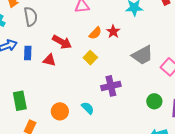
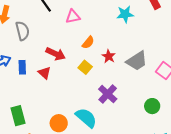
red star: (113, 32) -> (109, 56), moved
red triangle: (49, 60) -> (44, 73), turned 32
purple cross: (111, 86) -> (108, 94), turned -30
cyan semicircle: (88, 108) -> (86, 118), size x1.6

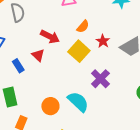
blue rectangle: (22, 67) -> (18, 66), moved, turned -32
yellow square: (85, 67) -> (79, 51), size x1.5

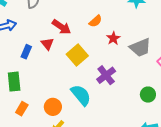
yellow square: (79, 51) -> (77, 55), moved
blue rectangle: (18, 66) -> (26, 52), turned 48
orange circle: (50, 106) -> (53, 107), moved

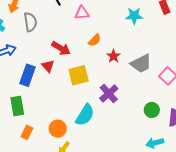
blue rectangle: (26, 52) -> (28, 75), size x1.5
yellow square: (77, 55) -> (79, 75), turned 30
cyan semicircle: (81, 95) -> (85, 115), turned 75

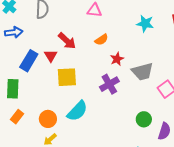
yellow square: (79, 75) -> (67, 77), moved
purple cross: (109, 94) -> (109, 84), moved

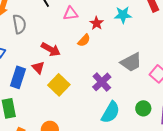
red star: (117, 59) -> (97, 23), moved
yellow square: (67, 77) -> (59, 85), turned -30
cyan semicircle: (77, 111) -> (111, 112), moved

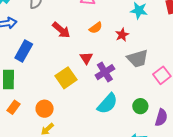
red star: (97, 23) -> (122, 35), moved
red triangle: (38, 68) -> (86, 58), moved
yellow square: (59, 85) -> (66, 78), moved

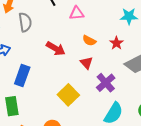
orange semicircle: (96, 28) -> (89, 41), turned 72
red triangle: (86, 58) -> (87, 63), moved

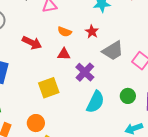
red triangle: (87, 63) -> (64, 54), turned -40
yellow square: (68, 95) -> (49, 88), turned 30

